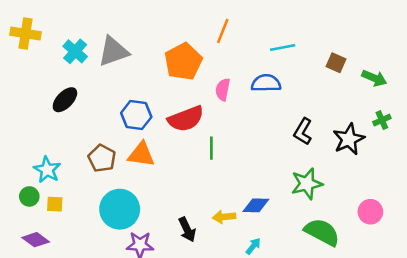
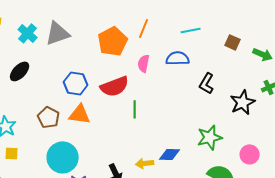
orange line: (223, 31) -> (144, 28), moved
black L-shape: (303, 132) -> (207, 83), moved
pink circle: (370, 212) -> (250, 154), moved

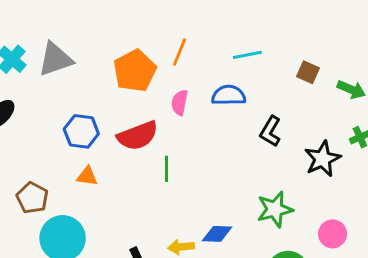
orange triangle: (80, 114) -> (87, 176), size x0.7
brown pentagon: (49, 117) -> (32, 198), moved

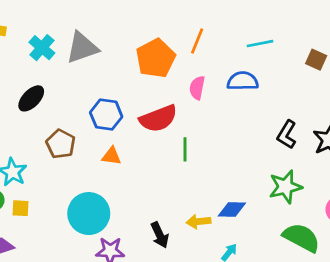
black L-shape: (270, 131) -> (287, 135), moved
brown pentagon: (32, 198) -> (61, 144), moved

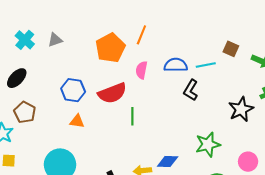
cyan line: (260, 44) -> (206, 65), moved
gray triangle: (82, 48) -> (55, 40), size x0.6
black L-shape: (287, 135) -> (191, 90), moved
brown pentagon: (61, 144) -> (25, 112), moved

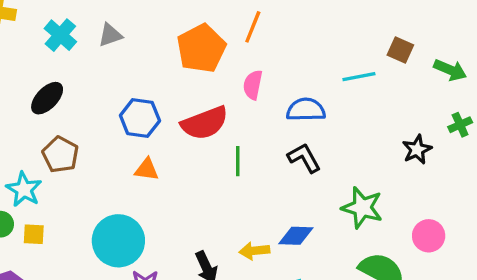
blue semicircle: (176, 65) -> (306, 110), moved
black L-shape: (191, 90) -> (304, 158), moved, turned 120
black star: (241, 109) -> (417, 150), size x0.7
green star: (208, 144) -> (362, 208), turned 30

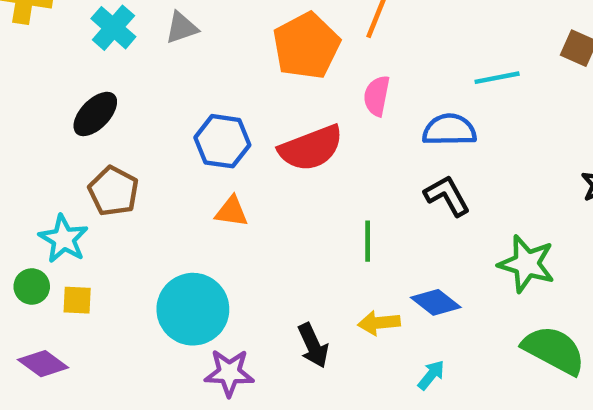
cyan line: (359, 77) -> (497, 78), moved
green line: (238, 161) -> (368, 241), moved
blue diamond: (296, 236) -> (436, 302), turned 36

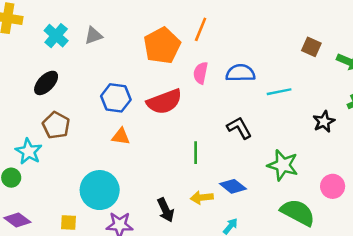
cyan line: (497, 78) -> (279, 92), moved
blue semicircle: (449, 130) -> (240, 73), moved
yellow square: (77, 300) -> (68, 222), moved

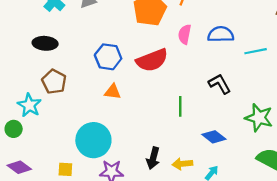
black ellipse: (46, 83) -> (45, 43), turned 50
yellow arrow: (202, 198) -> (182, 164), moved
black arrow: (166, 210) -> (153, 158), turned 40

